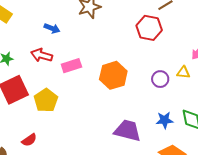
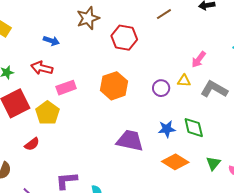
red hexagon: (149, 28) -> (124, 38), moved
pink rectangle: (71, 66) -> (66, 88), moved
red semicircle: (29, 140) -> (32, 144), moved

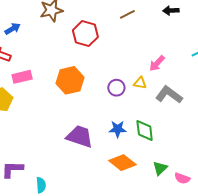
blue arrow: (51, 41) -> (13, 29), turned -56

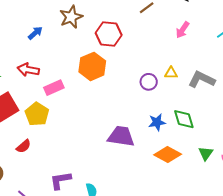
blue arrow: (13, 29) -> (35, 33), moved
pink arrow: (157, 63) -> (183, 30), moved
orange hexagon: (70, 80) -> (92, 66), moved

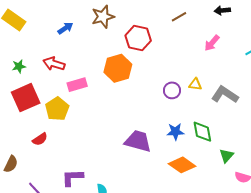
green triangle: (206, 153) -> (226, 156), moved

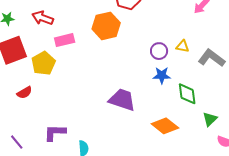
blue star: (175, 132) -> (162, 75), moved

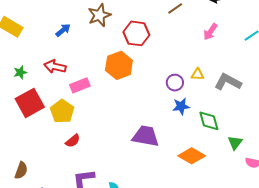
red semicircle: (25, 93) -> (73, 141), moved

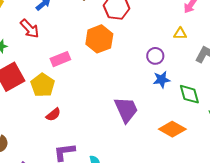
red arrow: (55, 67) -> (30, 29), moved, turned -145
yellow triangle: (198, 74) -> (180, 34), moved
purple trapezoid: (146, 136) -> (126, 110), turned 56

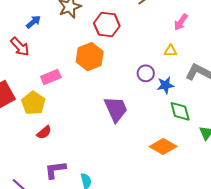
blue star: (162, 80) -> (165, 85), moved
purple trapezoid: (126, 110) -> (116, 109), moved

